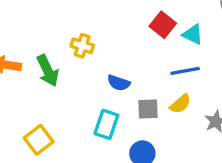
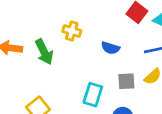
blue semicircle: (119, 83) -> (110, 48), moved

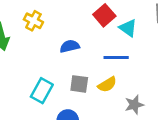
blue semicircle: (110, 48) -> (70, 46), turned 138

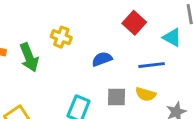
cyan triangle: (128, 28) -> (172, 37), moved
yellow semicircle: (107, 84) -> (146, 94), turned 54

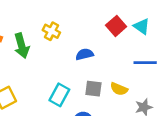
cyan triangle: (172, 37) -> (142, 26), moved
blue line: (152, 65) -> (145, 63), moved

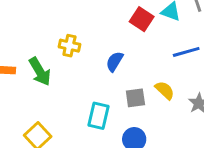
blue semicircle: (85, 54) -> (115, 61), turned -30
yellow semicircle: (119, 89) -> (165, 90), turned -144

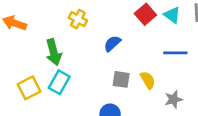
green arrow: (40, 72) -> (54, 52), moved
cyan rectangle: (99, 116) -> (59, 82), moved

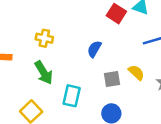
yellow cross: (78, 19) -> (44, 38), moved
cyan rectangle: (59, 82) -> (72, 96), moved

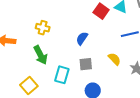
gray square: (112, 79) -> (86, 64), moved

